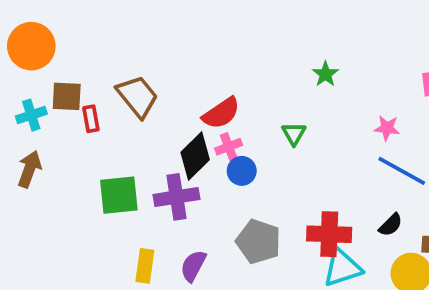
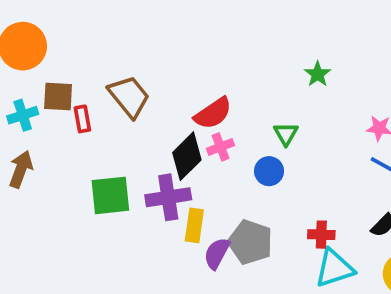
blue circle: (242, 171) -> (269, 171), moved
red cross: (329, 234) -> (321, 235), size x0.6
yellow rectangle: (145, 266) -> (194, 225), moved
purple semicircle: (193, 266) -> (217, 253), moved

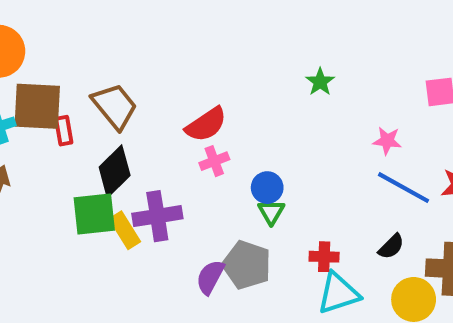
brown square: (58, 96) -> (37, 106), size x1.5
green triangle: (286, 134) -> (271, 212), moved
black diamond: (187, 156) -> (115, 171), moved
yellow rectangle: (194, 225) -> (125, 230), moved, turned -40

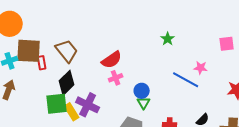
blue line: (403, 188) -> (186, 80), moved
purple cross: (157, 216) -> (88, 105), turned 35

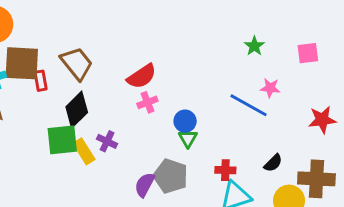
green star: (168, 39) -> (254, 46), moved
purple cross: (88, 105) -> (107, 141), size x0.6

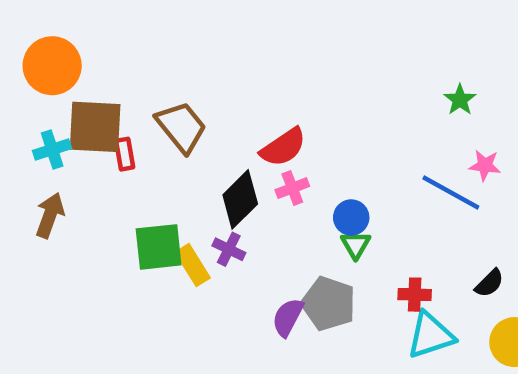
black diamond: (77, 110) -> (240, 199), moved

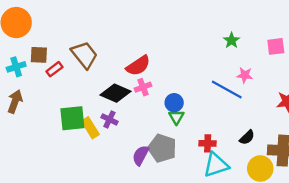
brown square: (95, 127) -> (39, 55), size x0.6
red rectangle: (125, 154) -> (54, 69), turned 63
black diamond: (240, 199) -> (115, 93), turned 68

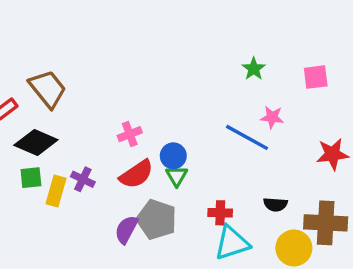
red semicircle: (138, 66) -> (136, 174), moved
black diamond: (115, 93) -> (36, 142), moved
green square: (72, 118) -> (31, 178), size x0.6
yellow rectangle: (90, 128) -> (56, 191), turned 48
black semicircle: (247, 137) -> (275, 204), turned 49

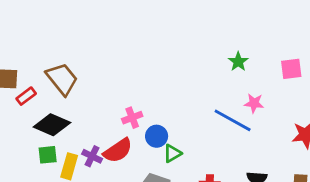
blue circle: (173, 156) -> (157, 136), moved
red semicircle: (136, 174) -> (118, 151), moved
green triangle: (177, 176) -> (172, 153), turned 30

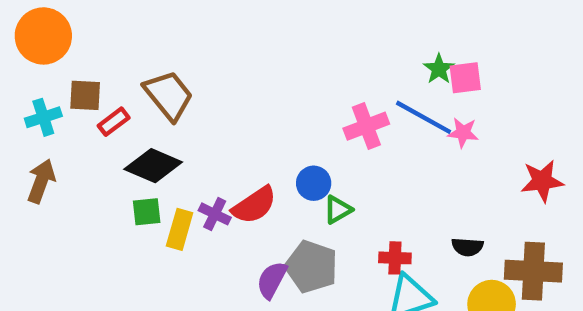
pink square: (291, 69) -> (465, 78), moved
pink cross: (132, 118) -> (366, 126), moved, size x1.4
blue line: (233, 120) -> (423, 117), moved

